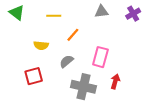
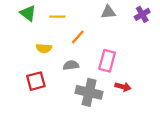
green triangle: (17, 13) -> (28, 13), moved
gray semicircle: (67, 61) -> (71, 65), turned 32
red arrow: (115, 81) -> (123, 87), turned 88

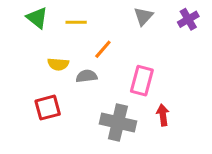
gray triangle: (108, 12) -> (143, 16), turned -42
gray semicircle: (71, 65) -> (87, 76), moved
red arrow: (123, 87) -> (163, 115), turned -112

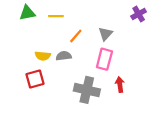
gray triangle: (143, 16) -> (106, 34), moved
green triangle: (37, 18) -> (27, 13), turned -49
yellow semicircle: (58, 64) -> (43, 56), moved

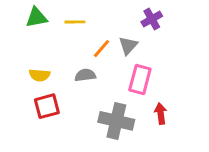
purple cross: (139, 14) -> (152, 19), moved
gray triangle: (106, 34) -> (128, 46), moved
yellow semicircle: (43, 56) -> (39, 75), moved

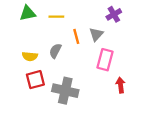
orange line: (102, 49) -> (76, 36), turned -56
gray semicircle: (85, 75) -> (55, 51), moved, turned -56
gray cross: (116, 121) -> (65, 91), moved

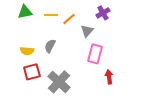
orange line: (76, 36) -> (69, 19), moved, turned 64
gray cross: (65, 91) -> (59, 82), turned 30

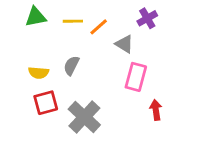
gray triangle: (87, 31) -> (124, 44), turned -40

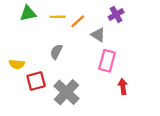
yellow semicircle: (39, 73) -> (17, 64), moved

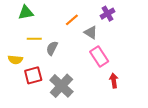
yellow line: (57, 17) -> (34, 39), moved
pink rectangle: (107, 61) -> (99, 57), turned -48

